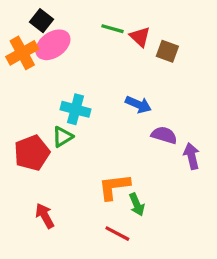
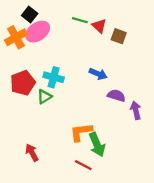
red pentagon: (32, 153) -> (23, 83), moved
green arrow: (137, 205) -> (97, 145), size x1.5

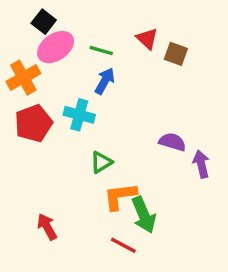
green line: (80, 20) -> (101, 50), moved
orange cross: (16, 37) -> (23, 78), moved
blue arrow: (98, 74) -> (105, 81), moved, turned -84
green triangle: (44, 97) -> (101, 162), moved

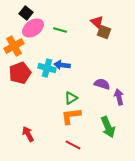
red triangle: (147, 39) -> (97, 22), moved
blue arrow: (105, 81) -> (62, 65), moved, turned -112
green triangle: (101, 162) -> (71, 98), moved
green arrow: (144, 215) -> (108, 127), moved

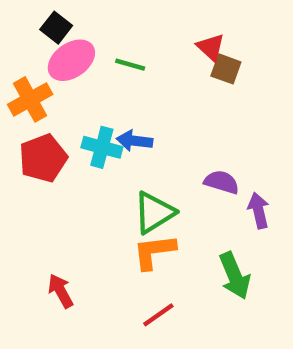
green triangle: (71, 98) -> (154, 213), size x1.5
red line: (73, 145) -> (158, 315), turned -63

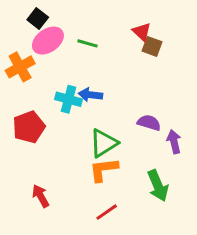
red pentagon: (43, 158) -> (29, 127), moved

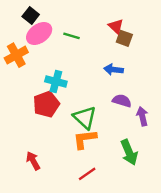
blue arrow: (90, 95) -> (114, 70), moved
red pentagon: (29, 127) -> (46, 104), moved
green triangle: (104, 143) -> (85, 118), turned -45

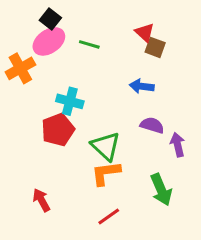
black square: (31, 16) -> (50, 19), moved

